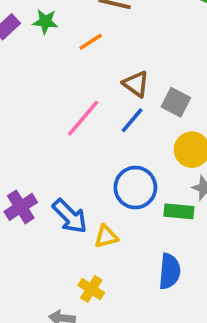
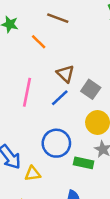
orange line: (91, 42) -> (39, 42), turned 70
pink line: (83, 118) -> (27, 92), turned -36

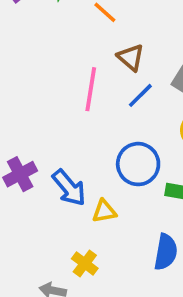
brown triangle: (65, 74) -> (131, 57), moved

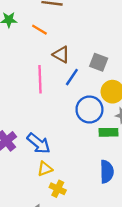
blue circle: (138, 164) -> (89, 109), moved
yellow triangle: (104, 211) -> (45, 169), moved

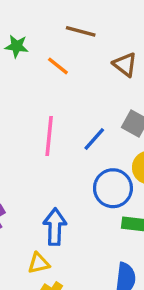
brown triangle: (61, 54) -> (125, 65), moved
blue arrow: (39, 143) -> (55, 227), moved, turned -135

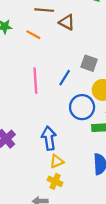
brown triangle: (125, 65) -> (67, 22), moved
yellow triangle: (39, 263) -> (57, 161), moved

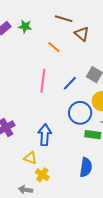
orange line: (33, 35) -> (54, 47), moved
yellow triangle: (57, 161) -> (30, 158), moved, turned 32

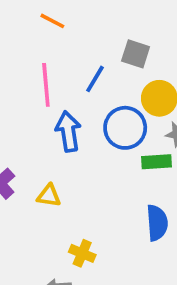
blue arrow: (45, 135) -> (68, 131), moved
yellow triangle: (30, 158) -> (49, 196), moved

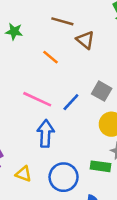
pink line: (46, 85) -> (37, 99), turned -72
blue circle: (125, 128) -> (64, 177), moved

